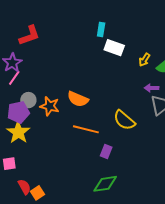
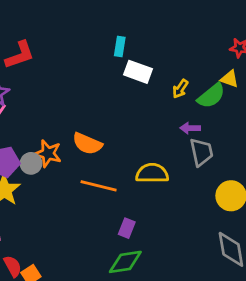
gray circle: (28, 100) -> (31, 163), moved
yellow semicircle: (124, 120) -> (152, 173), turned 140
purple rectangle: (106, 152) -> (127, 228), moved

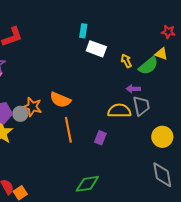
yellow arrow: (180, 89) -> (126, 61), turned 120
yellow semicircle: (152, 173) -> (119, 111), moved
orange line: (99, 186) -> (68, 130), turned 65
purple rectangle: (127, 228) -> (100, 138), moved

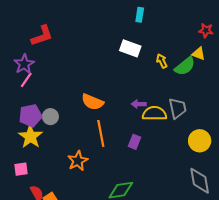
cyan rectangle: (83, 31) -> (140, 15), moved
purple arrow: (133, 89) -> (139, 104), moved
orange star: (32, 107) -> (78, 161), moved, turned 30

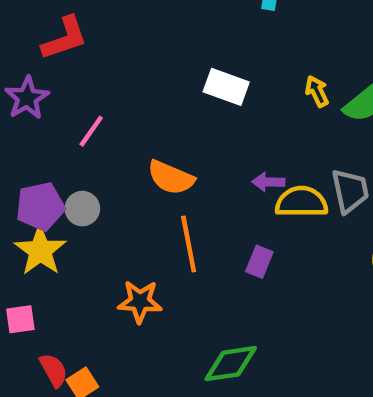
white rectangle: (130, 48) -> (226, 87), moved
pink line: (26, 80) -> (91, 131), moved
orange star: (78, 161) -> (140, 302), turned 30

